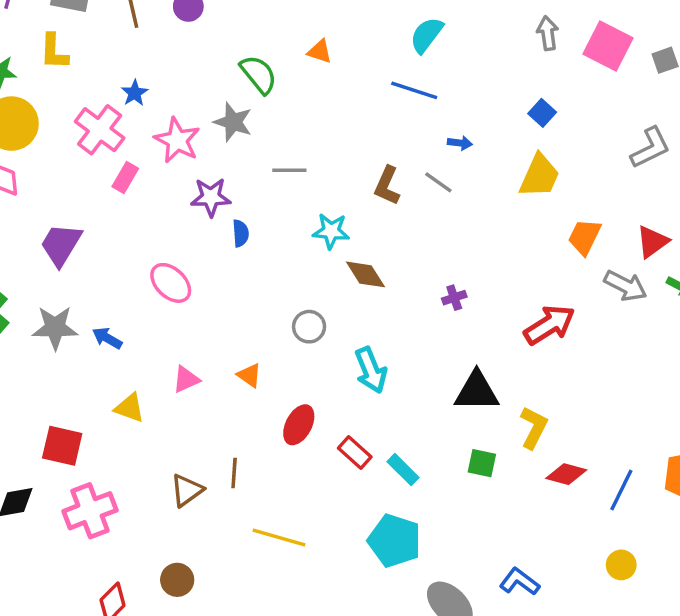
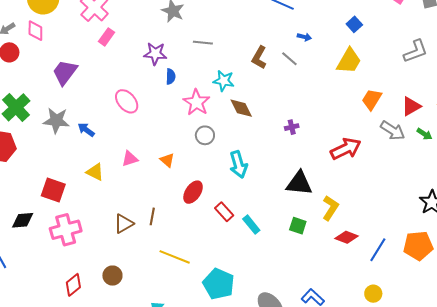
pink star: (177, 140) -> (197, 102), moved
cyan pentagon: (395, 541) -> (219, 284), moved

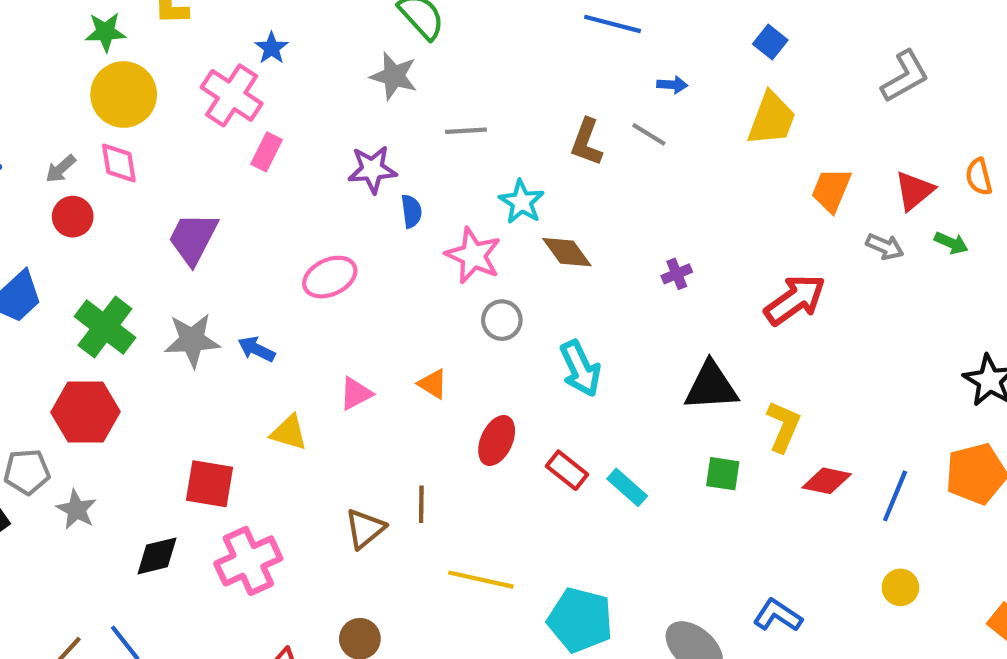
cyan star: (224, 81) -> (522, 202), turned 30
pink ellipse: (127, 101) -> (330, 277), turned -65
gray arrow: (393, 130) -> (885, 247), size x0.7

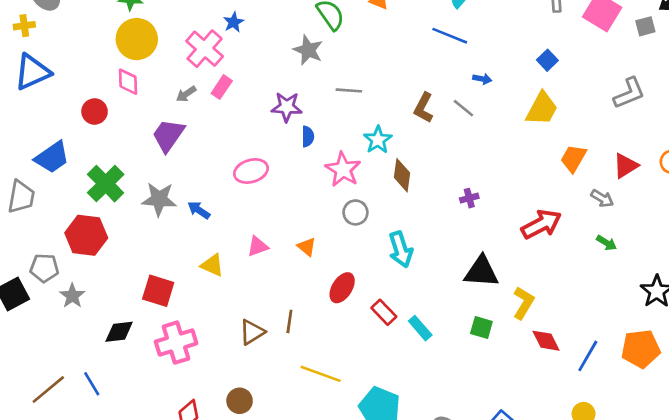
gray arrow: (61, 169) -> (186, 94), moved
green arrow: (951, 243) -> (607, 243), moved
brown diamond: (567, 252) -> (402, 175), turned 36
red diamond: (827, 481) -> (546, 341), turned 44

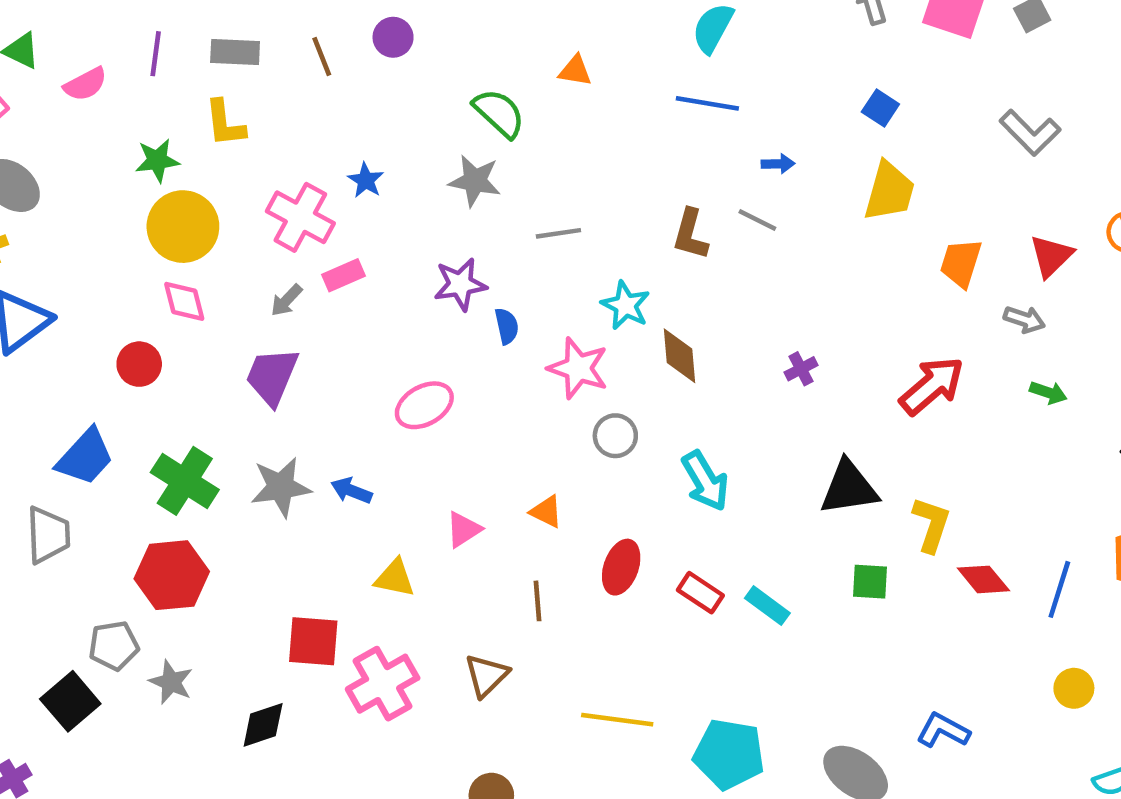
blue star: (234, 22) -> (366, 180), moved
pink rectangle: (222, 87) -> (344, 275), turned 45
gray L-shape: (629, 93) -> (1030, 133), turned 80
brown line: (289, 321) -> (537, 601), moved
pink cross: (176, 343) -> (383, 684), moved

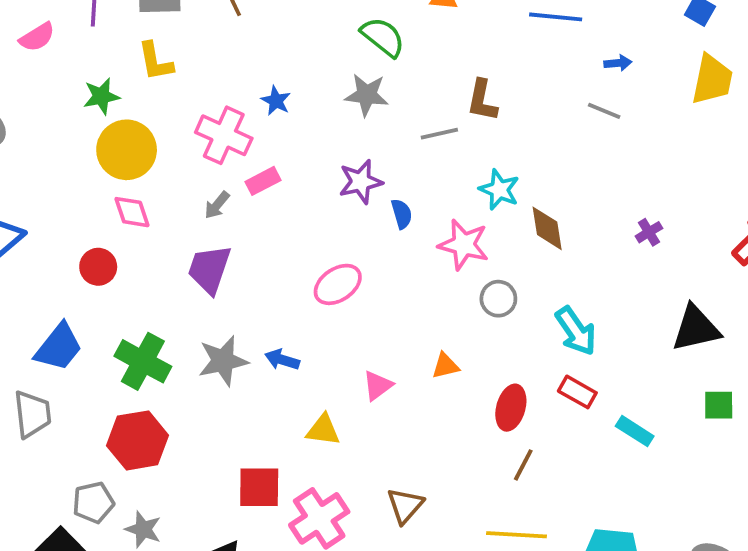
brown L-shape: (690, 234) -> (482, 100), moved
orange triangle: (546, 512) -> (445, 366), turned -36
red rectangle: (700, 593) -> (577, 392), moved
brown line: (537, 601) -> (523, 465), moved, turned 36

